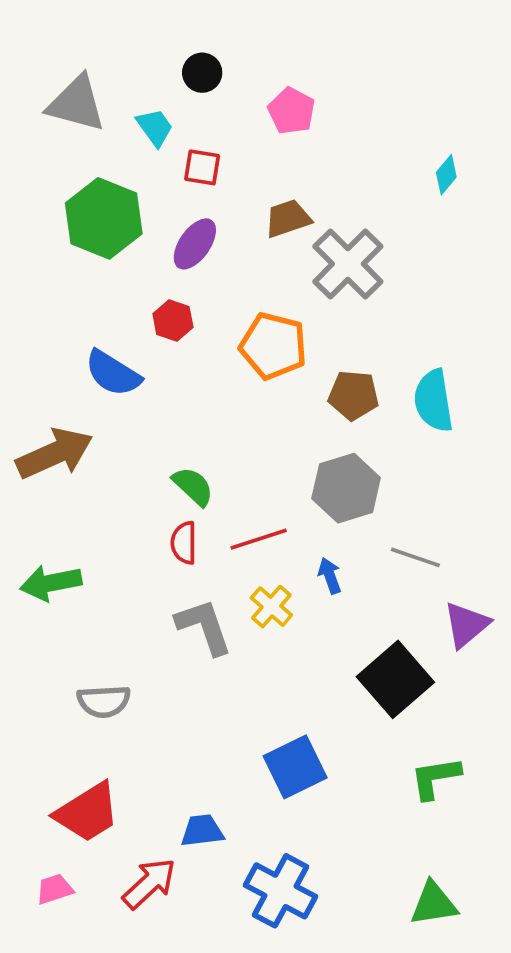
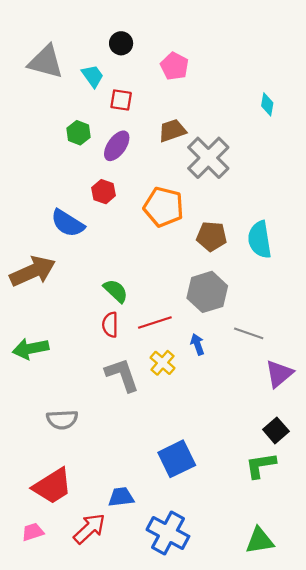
cyan diamond: (446, 175) -> (267, 104), turned -30
green hexagon: (104, 218) -> (79, 133), moved, size x0.5
black square: (395, 679) -> (276, 430), moved, size x0.6

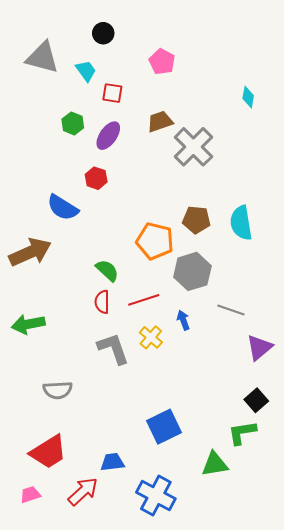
black circle: (121, 43) -> (103, 33), moved
orange pentagon: (164, 207) -> (155, 241), moved
green triangle: (260, 541) -> (215, 464), moved

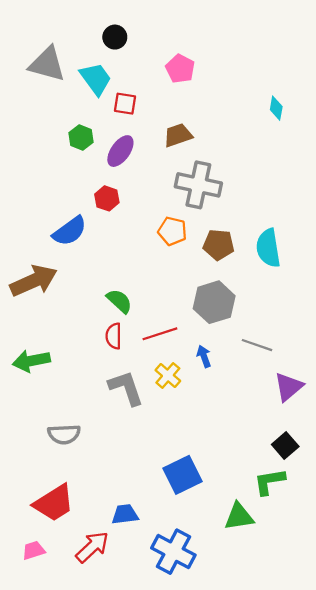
cyan trapezoid: (86, 71) -> (96, 79), size x1.4
gray cross: (193, 147) -> (198, 185), moved, turned -33
blue semicircle: (63, 208) -> (70, 231), turned -68
orange pentagon: (155, 241) -> (172, 231), moved, size x0.7

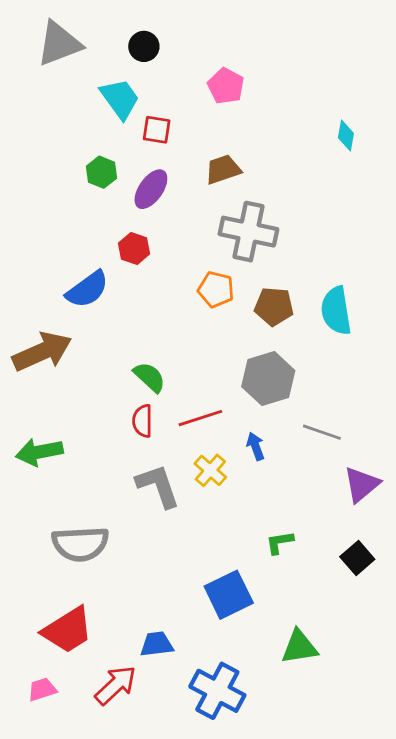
gray triangle: (47, 64) -> (59, 44), moved, turned -36
gray semicircle: (64, 434) -> (80, 544), size x1.4
green L-shape: (269, 482) -> (280, 542), moved, size x0.7

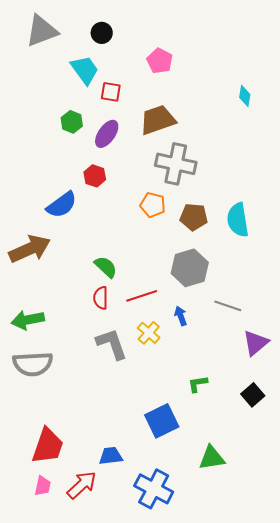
brown trapezoid: (223, 169) -> (158, 120), size x1.4
gray semicircle: (80, 544) -> (33, 364), moved
red trapezoid: (68, 630) -> (48, 446), turned -39
pink trapezoid: (42, 689) -> (43, 486), moved, turned 120

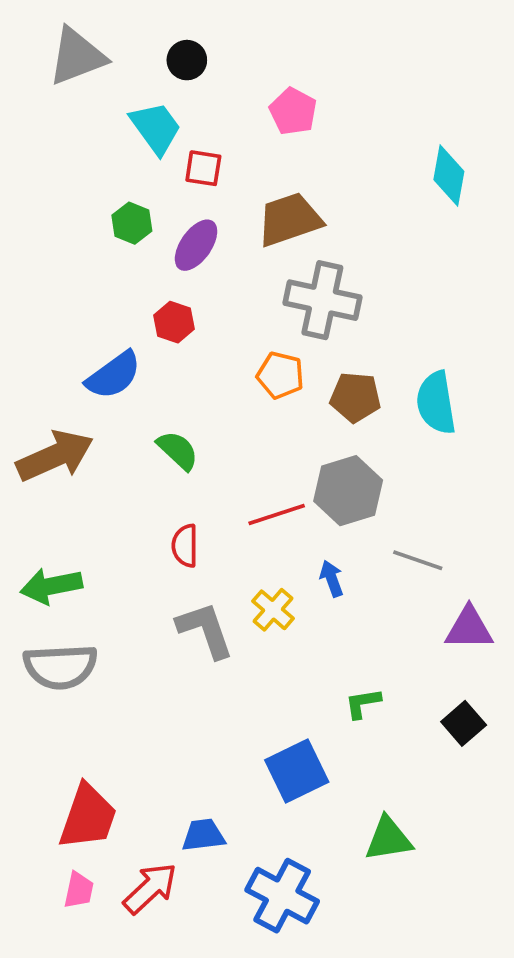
cyan diamond: (245, 96) -> (449, 176), size x1.5
green semicircle: (106, 267) -> (178, 450), moved
red line: (142, 296) -> (277, 515), moved
purple triangle: (256, 343) -> (469, 628), turned 40

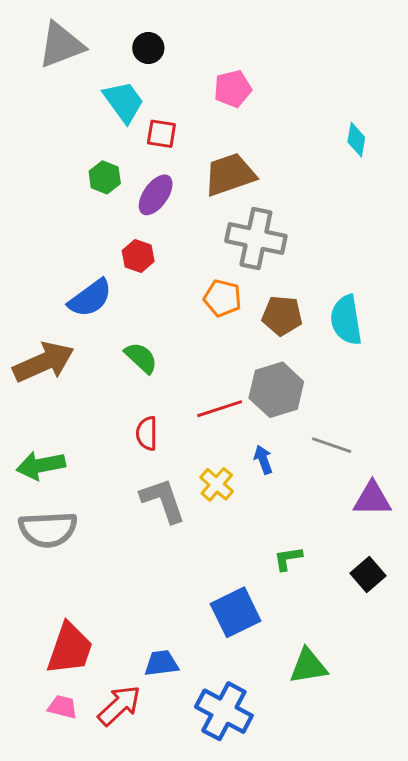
pink pentagon: (293, 111) -> (233, 89), turned 30
cyan diamond: (449, 176) -> (356, 140), size x0.7
pink trapezoid: (79, 890) -> (63, 707), turned -88

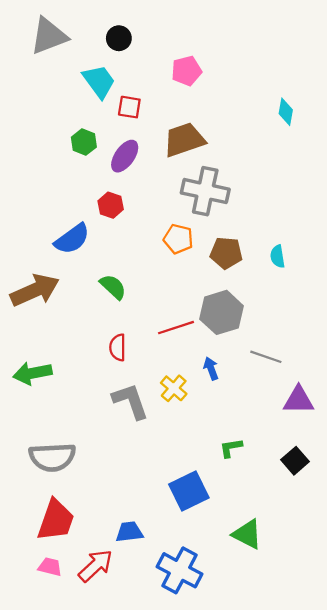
cyan semicircle: (346, 320) -> (278, 256), size x0.6
gray semicircle: (48, 529) -> (52, 457), moved
green triangle: (308, 666) -> (247, 534), turned 36

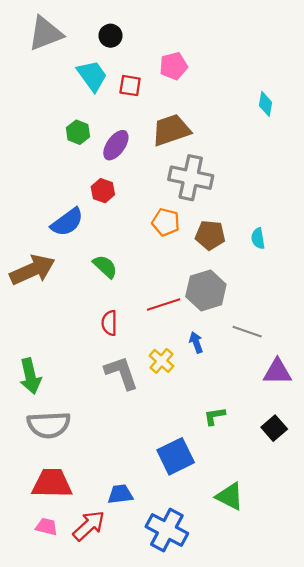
red square: (129, 107) -> (130, 86), moved
green arrow: (32, 373) -> (30, 376), moved, turned -92
red trapezoid: (56, 520) -> (52, 483), turned -108

